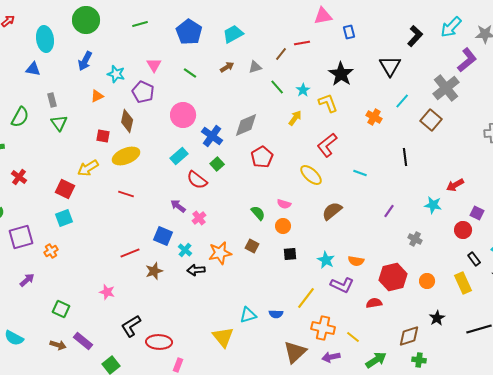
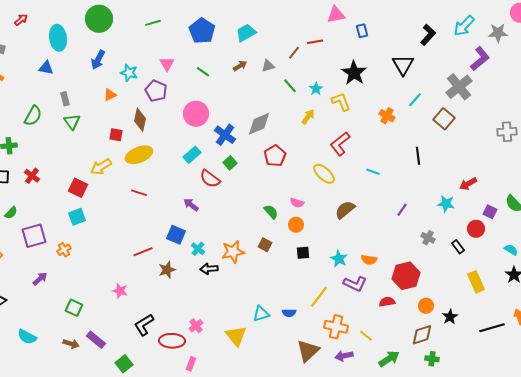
pink cross: (199, 218) -> (196, 326), moved
black rectangle: (474, 259) -> (458, 247), moved
orange circle: (427, 281) -> (426, 306), moved

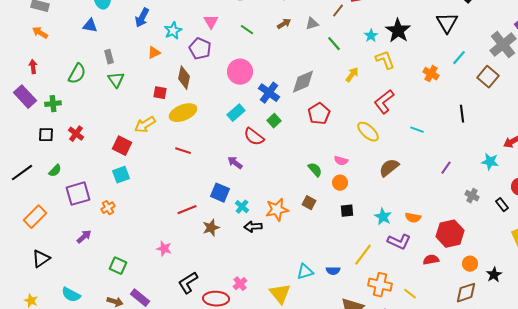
cyan star: (129, 73) -> (173, 31), turned 30
cyan star: (316, 89) -> (371, 36), moved

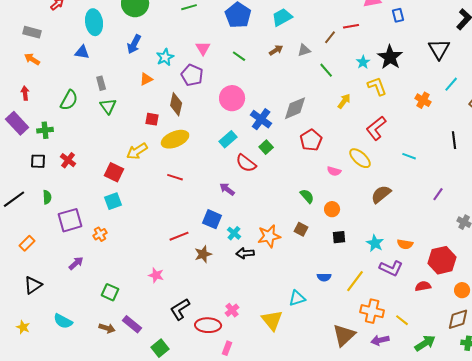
pink semicircle: (341, 161) -> (334, 171), moved
green semicircle: (55, 171) -> (47, 197), turned -48
orange rectangle: (35, 217) -> (27, 243), size x0.7
blue semicircle: (333, 271) -> (324, 277), moved

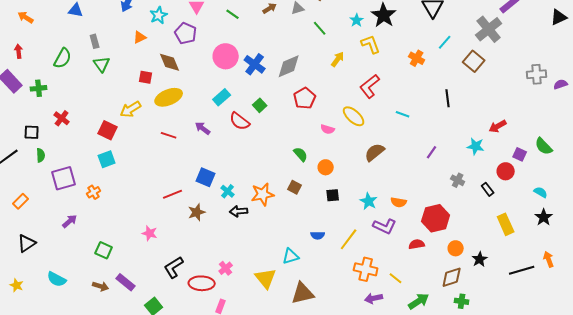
brown diamond: (176, 104) -> (170, 62), turned -35
blue cross: (261, 119) -> (255, 64), moved
black square: (38, 161) -> (32, 132), moved
purple arrow: (227, 189) -> (203, 128), moved
brown triangle: (344, 335) -> (303, 293), moved, turned 30

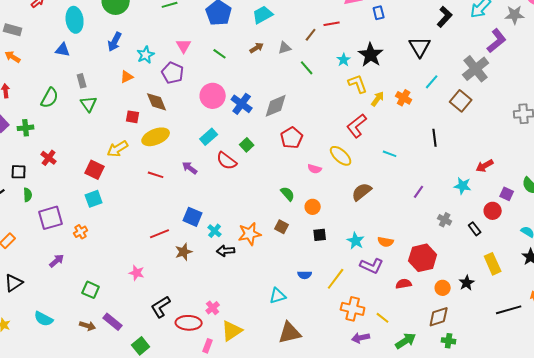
yellow arrow: (338, 59) -> (378, 99), moved
black star: (480, 259) -> (467, 283), moved
yellow triangle: (266, 278) -> (232, 331), moved, turned 35

